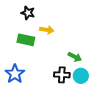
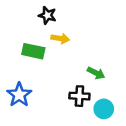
black star: (28, 13) -> (47, 15), moved
cyan circle: (81, 76) -> (104, 109), moved

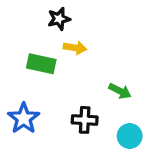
black star: (47, 15) -> (59, 19), turned -30
black cross: (79, 96) -> (85, 120), moved

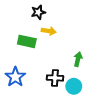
green arrow: (120, 91) -> (78, 59), turned -104
cyan circle: (130, 136) -> (74, 86), moved

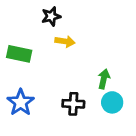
green rectangle: (27, 41) -> (19, 54), moved
cyan circle: (74, 86) -> (112, 102), moved

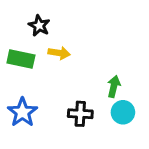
black star: (51, 16) -> (39, 26), moved, turned -30
yellow arrow: (65, 41) -> (59, 53), moved

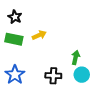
black star: (39, 26) -> (15, 17), moved
yellow arrow: (59, 53) -> (39, 35), turned -32

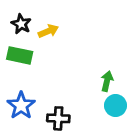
yellow arrow: (39, 35) -> (48, 31), moved
black cross: (53, 76) -> (58, 118), moved

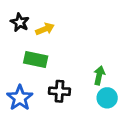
green rectangle: (20, 55) -> (36, 59), moved
black cross: (58, 118) -> (59, 91), moved

